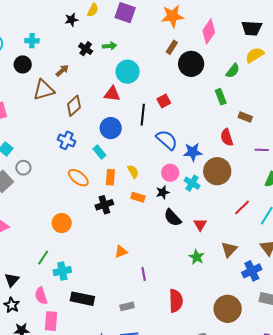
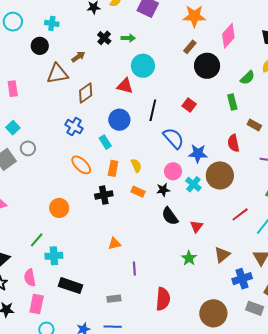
red square: (164, 101) -> (189, 105), moved, turned -32

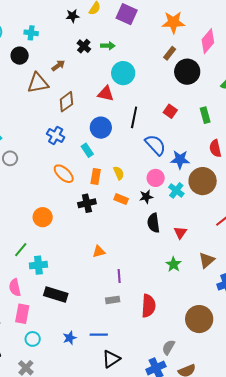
green rectangle: (232, 102) -> (205, 115), moved
black semicircle: (170, 216) -> (153, 223), turned 30
gray rectangle: (114, 299) -> (113, 300), moved

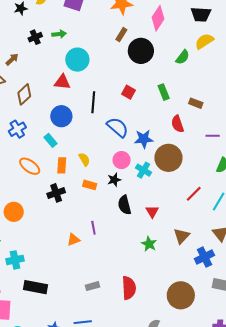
black cross: (84, 46) -> (35, 37), turned 32
blue cross: (56, 135) -> (17, 129), turned 36
purple line: (119, 276) -> (93, 228), moved

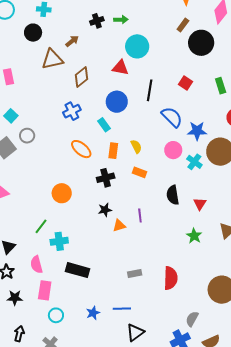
black star: (114, 180) -> (105, 210), moved

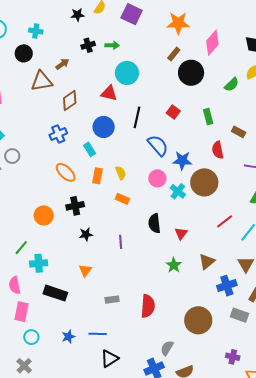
black cross: (106, 178) -> (75, 206), moved
orange triangle: (119, 226) -> (85, 270), moved, turned -40

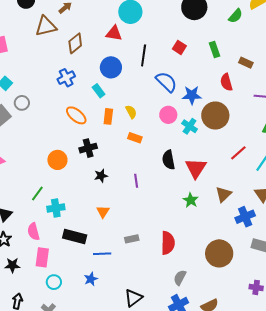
red triangle: (181, 233) -> (196, 168), size x1.6
blue line: (98, 334) -> (102, 254), moved
gray semicircle: (167, 348) -> (180, 278), moved

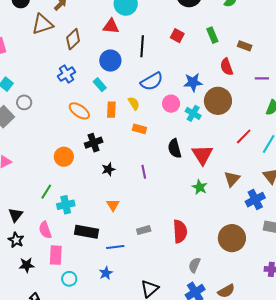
blue semicircle: (166, 82) -> (152, 81), moved, turned 110

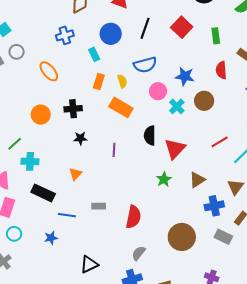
red square: (177, 36) -> (182, 27), size x1.5
brown circle: (218, 101) -> (204, 101), size x0.7
orange ellipse: (79, 111) -> (49, 71), moved
orange rectangle: (139, 129) -> (121, 107), size x1.6

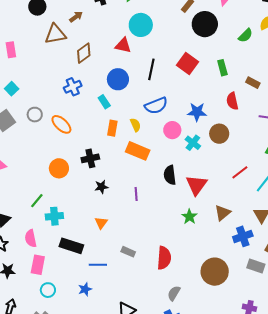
gray circle: (17, 52) -> (35, 115), moved
gray rectangle: (99, 206) -> (128, 252), turned 32

